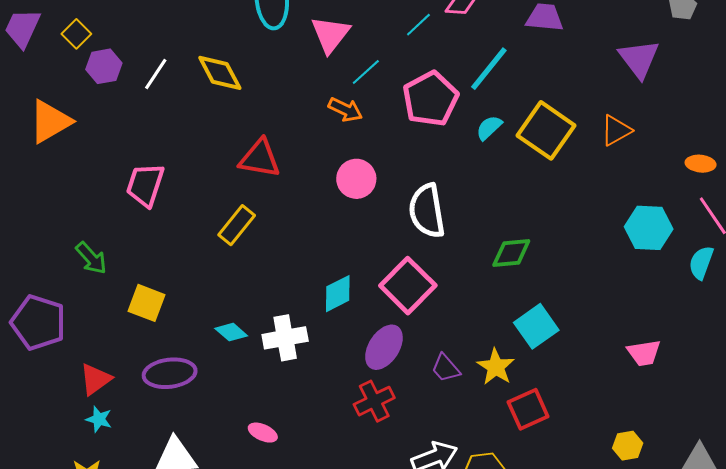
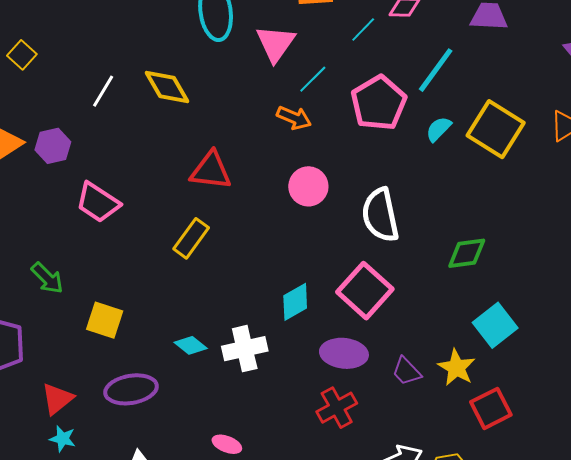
purple hexagon: (104, 66) -> (53, 146), moved
pink trapezoid: (145, 185) -> (98, 202), turned -72
purple ellipse: (384, 347) -> (344, 353), turned 66

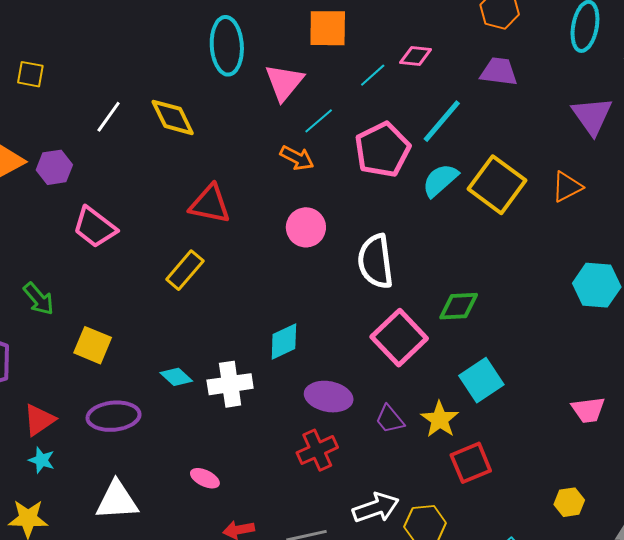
yellow square: (22, 55) -> (30, 74), turned -36
cyan semicircle: (439, 129) -> (440, 180), size x1.4
pink square: (365, 291) -> (399, 338), moved

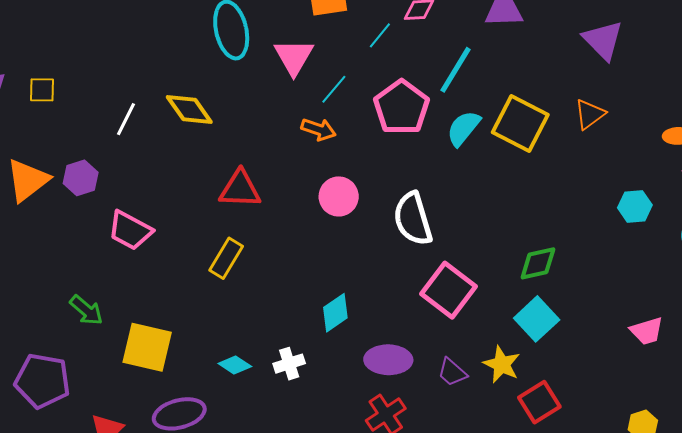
cyan hexagon: (597, 285) -> (635, 206), size x0.7
green diamond: (459, 306) -> (538, 263), moved
yellow square: (93, 345) -> (147, 347), size x1.4
white cross: (230, 384) -> (289, 364), size x0.7

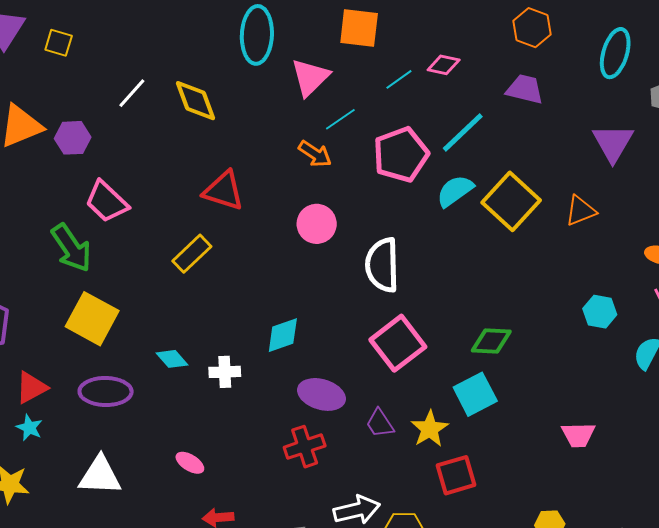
green arrow: (86, 310) -> (71, 248), moved, size x1.4

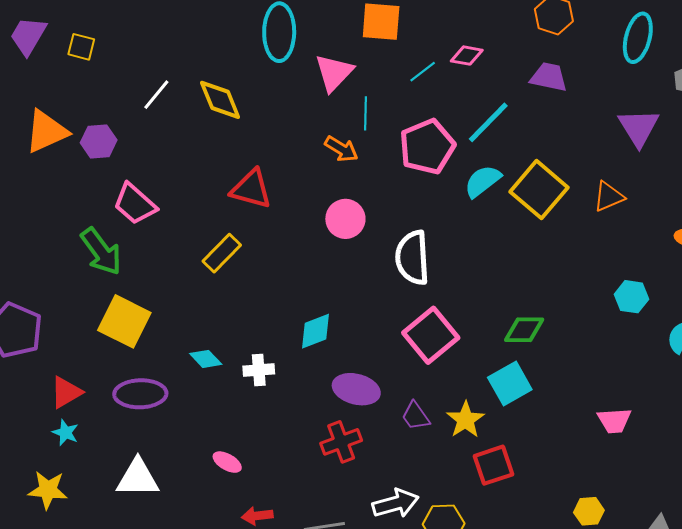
cyan line: (340, 119) -> (366, 113), turned -52

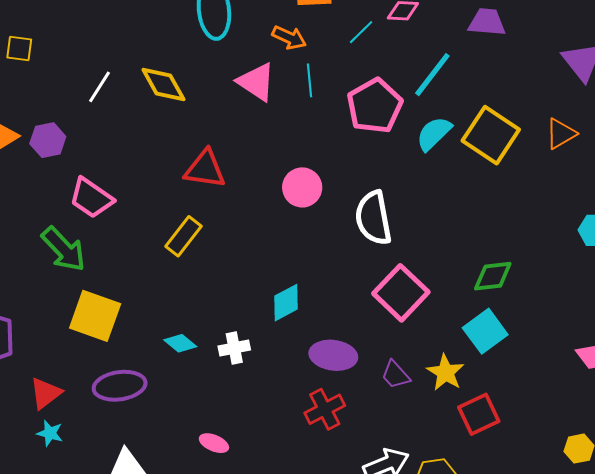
pink triangle: (334, 73) -> (256, 82), moved, turned -33
orange arrow: (341, 149) -> (289, 38), moved

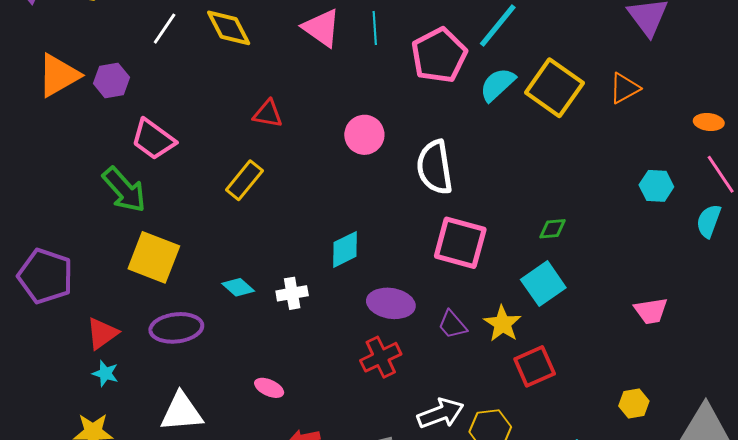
red triangle: (205, 169) -> (268, 114), size x0.7
green diamond: (493, 276) -> (552, 229), size x0.7
pink square: (401, 293) -> (460, 243), turned -30

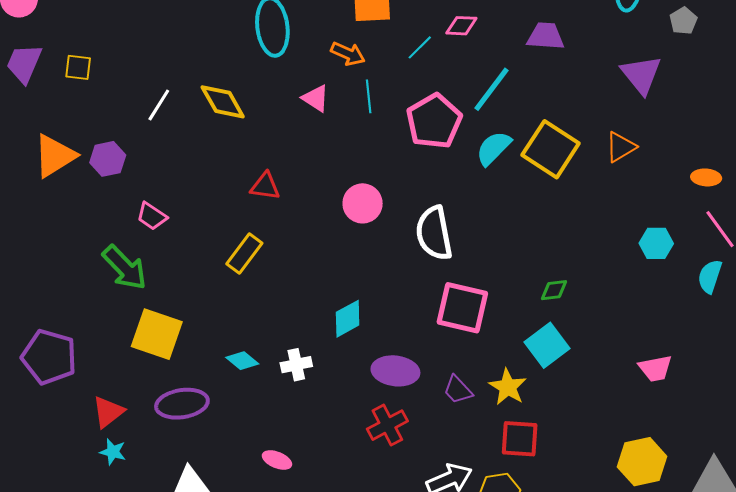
pink triangle: (322, 28) -> (316, 98), size x0.7
pink trapezoid: (153, 139) -> (152, 216), size x0.7
red square: (535, 366) -> (520, 439), moved, turned 30
yellow hexagon: (634, 403) -> (642, 462), size x1.6

